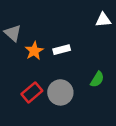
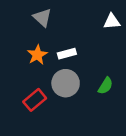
gray triangle: (13, 33) -> (42, 18), moved
gray circle: (60, 92) -> (66, 83), moved

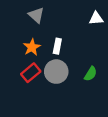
white rectangle: (67, 54) -> (57, 46), turned -64
red rectangle: (35, 100) -> (31, 73), moved

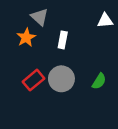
white rectangle: (57, 46) -> (63, 40), moved
orange star: (32, 47) -> (26, 38), moved

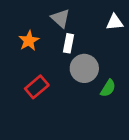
gray triangle: (40, 17) -> (61, 18), moved
gray circle: (61, 79) -> (84, 68), moved

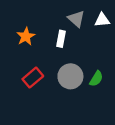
gray triangle: (61, 18) -> (76, 19), moved
gray circle: (84, 68) -> (70, 76), moved

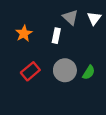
white triangle: (102, 20) -> (94, 18), turned -48

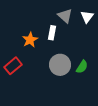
orange star: (24, 33) -> (30, 40), moved
red rectangle: (30, 71) -> (13, 66), moved

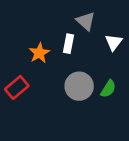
white triangle: (87, 17) -> (114, 42), moved

